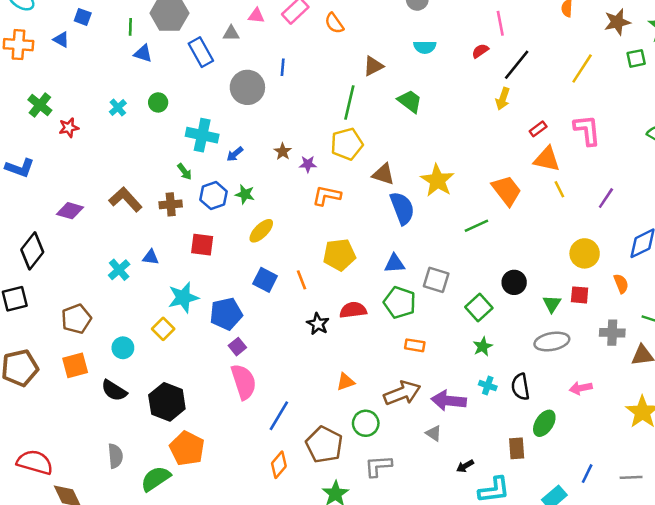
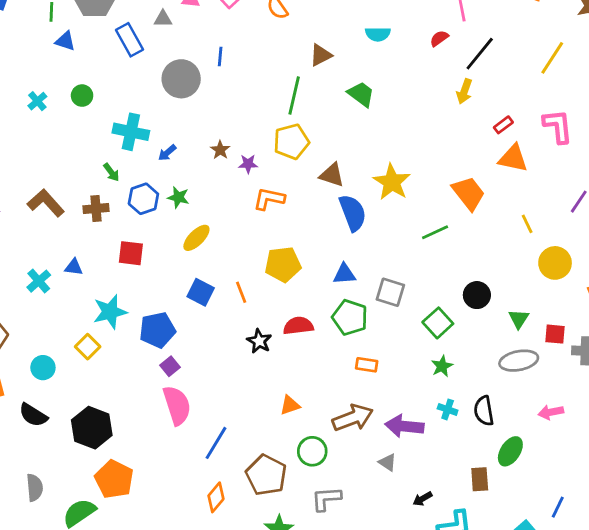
yellow line: (559, 189) -> (527, 224), moved
red square: (580, 295) -> (555, 334), moved

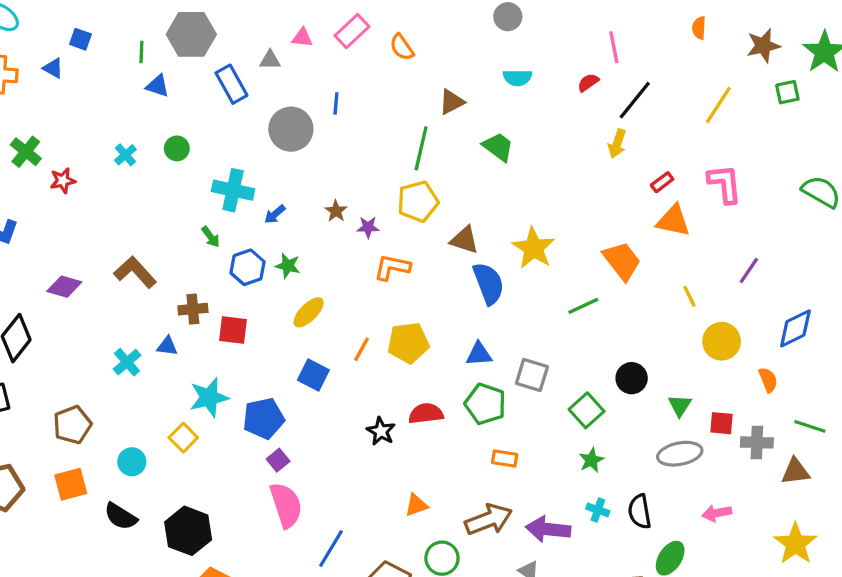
brown cross: (96, 209) -> (193, 309), moved
orange line: (241, 292) -> (362, 349), moved, turned 50

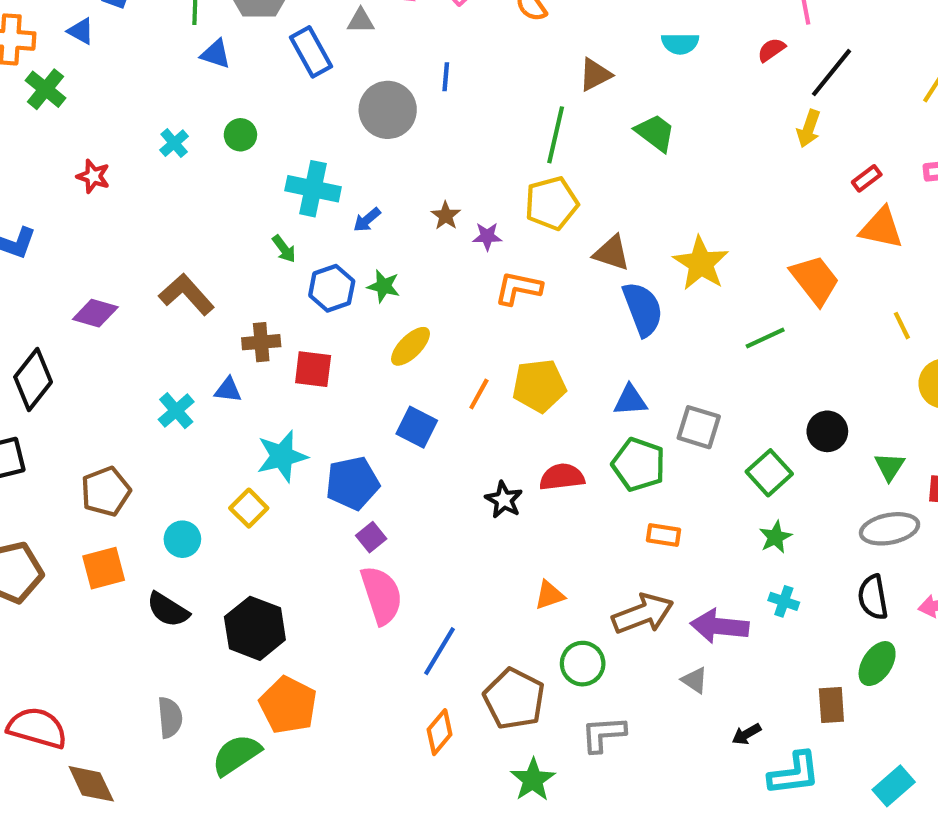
green cross: (26, 152) -> (46, 89), moved
red star: (63, 181) -> (93, 176), turned 30
black semicircle: (640, 512) -> (873, 597), moved

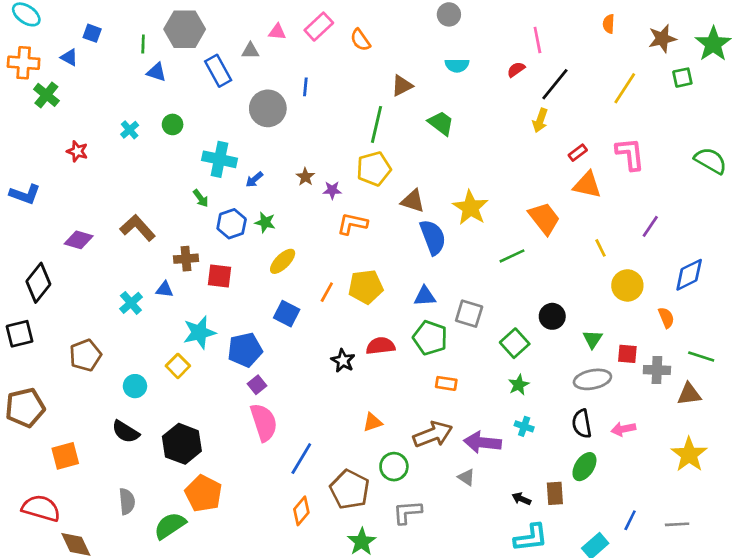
orange square: (104, 568) -> (65, 456), moved
black arrow: (746, 734) -> (521, 499), moved, turned 54

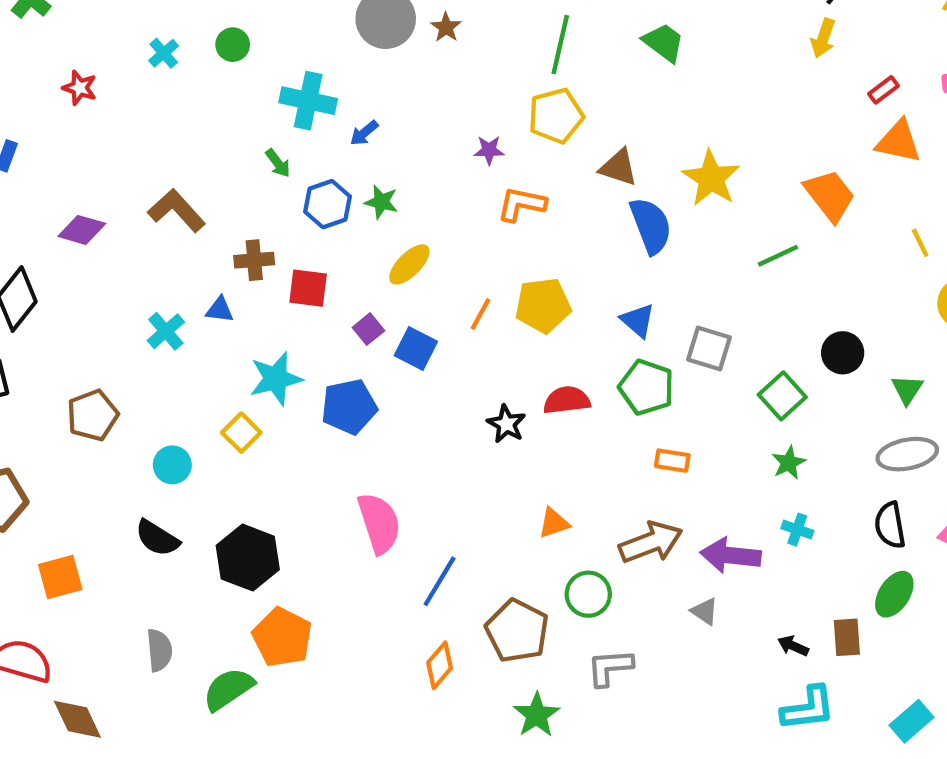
brown star: (305, 177) -> (446, 27), moved
blue triangle: (425, 296) -> (638, 320), turned 45
purple square: (257, 385) -> (368, 329), moved

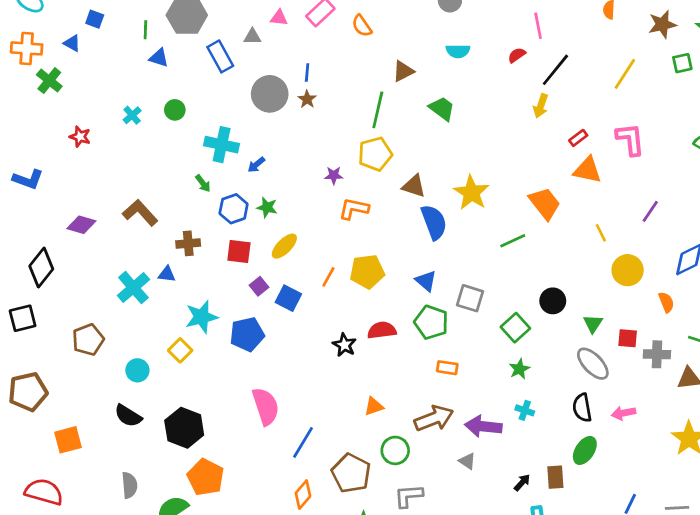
red square: (308, 288) -> (239, 251), moved
cyan cross: (166, 331) -> (133, 288), size x1.4
gray ellipse: (907, 454) -> (593, 364), turned 57
black arrow: (793, 646) -> (522, 483), turned 108

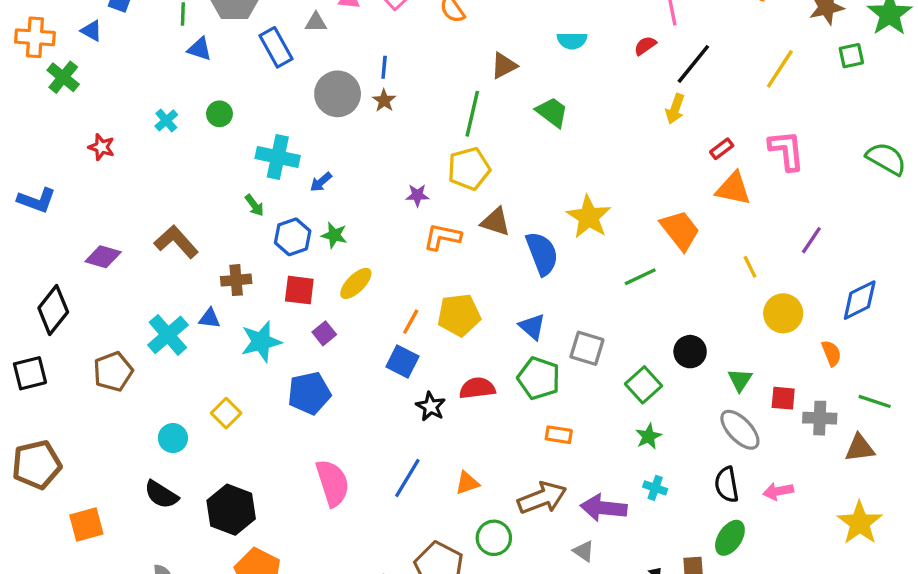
brown triangle: (414, 186) -> (496, 222), moved
blue square: (288, 298) -> (402, 362), moved
cyan star: (202, 317) -> (261, 342), moved
brown pentagon: (88, 340) -> (113, 372), moved
blue line: (303, 442) -> (407, 478), moved

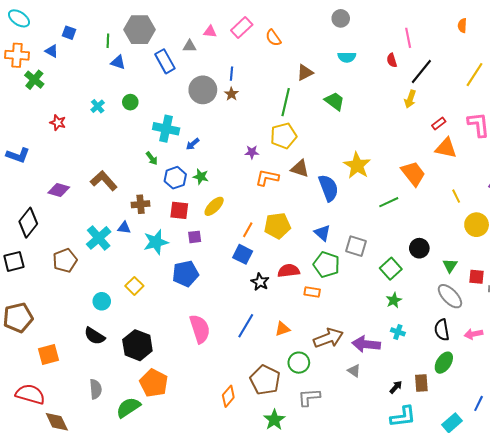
red semicircle: (645, 46) -> (392, 60), turned -72
purple square: (324, 333) -> (195, 237), turned 32
orange rectangle: (559, 435) -> (312, 292), moved

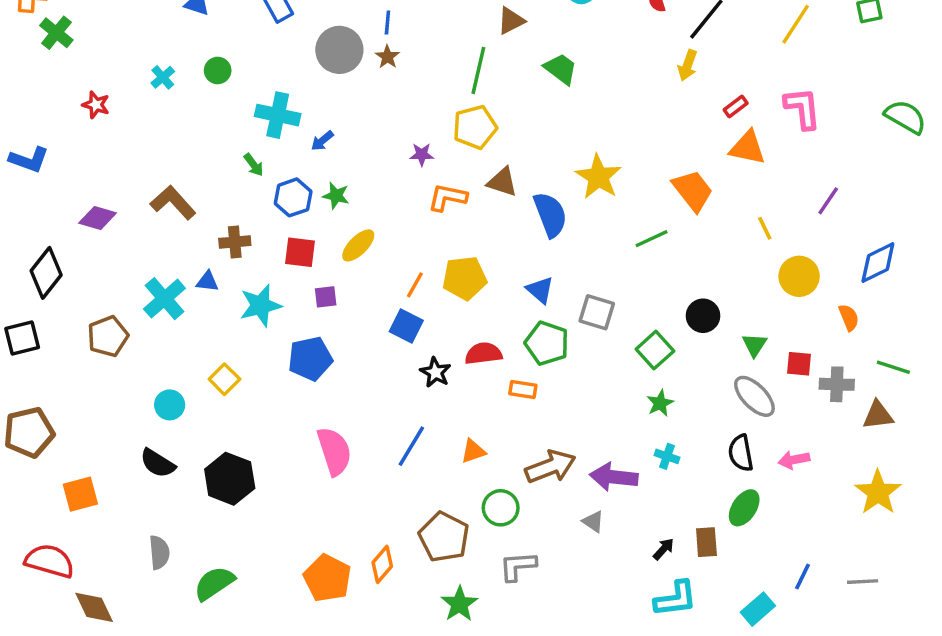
orange pentagon: (154, 383) -> (327, 578), moved

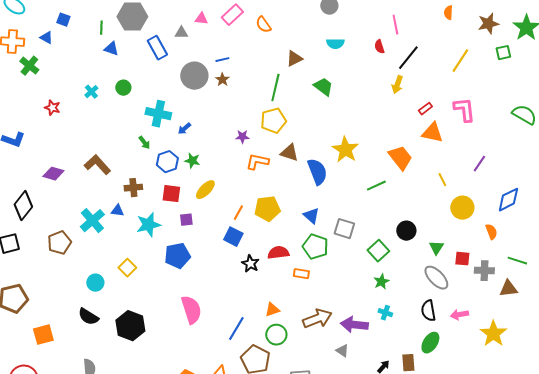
blue line: (387, 22) -> (222, 60), turned 72
blue line: (411, 446) -> (236, 329), moved
yellow star: (878, 492) -> (493, 334), moved
green circle: (501, 508) -> (276, 335), moved

